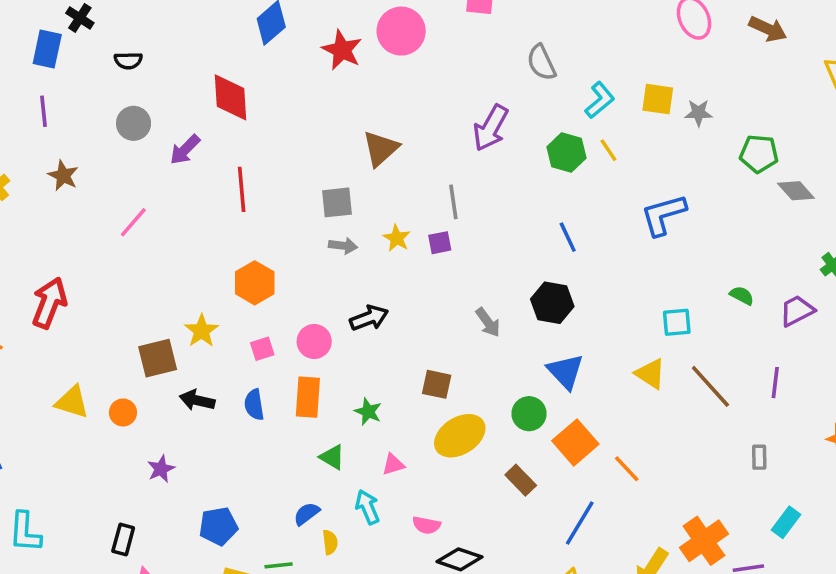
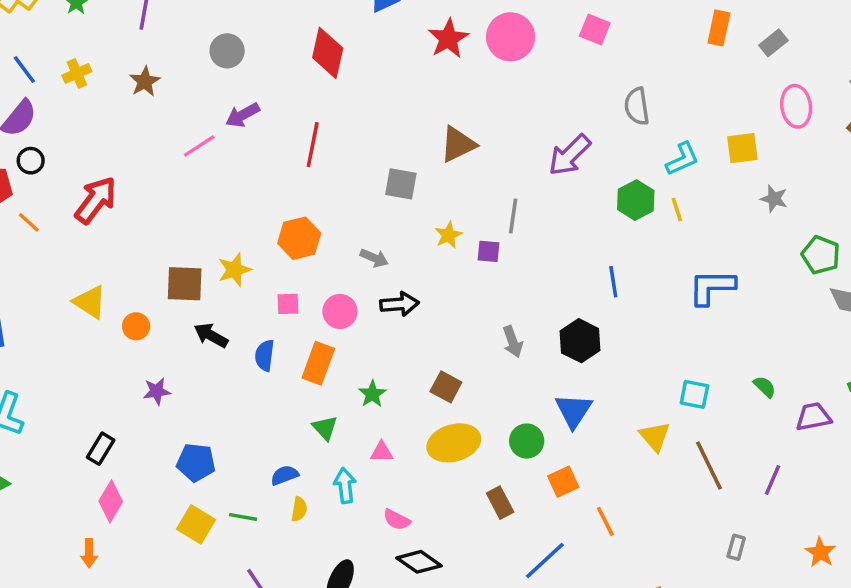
yellow square: (658, 99) -> (742, 148), moved, turned -32
purple arrow: (185, 150) -> (243, 115), moved
gray arrow: (343, 246) -> (374, 258), moved
orange square: (575, 442) -> (563, 482), size x0.7

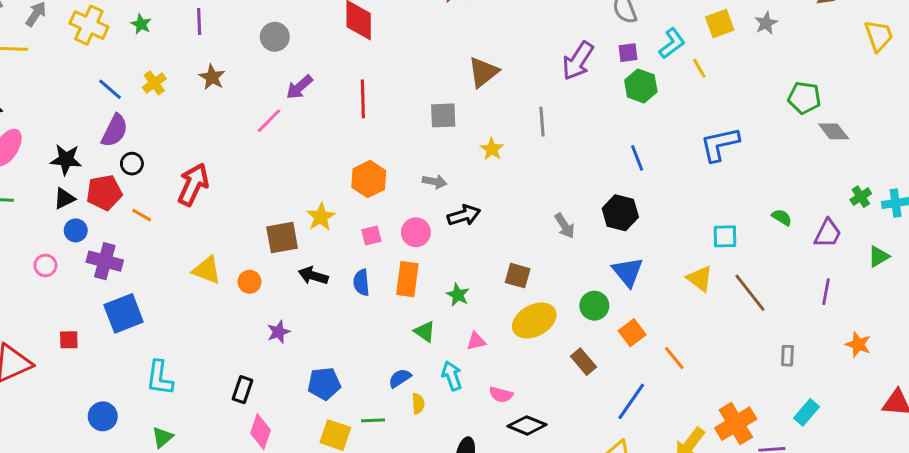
gray star: (774, 199) -> (766, 23), moved, turned -30
yellow line: (677, 210) -> (699, 68), moved
purple square: (488, 251) -> (628, 53), moved
purple trapezoid: (813, 417) -> (828, 233), turned 140
purple line: (772, 480) -> (826, 292), moved

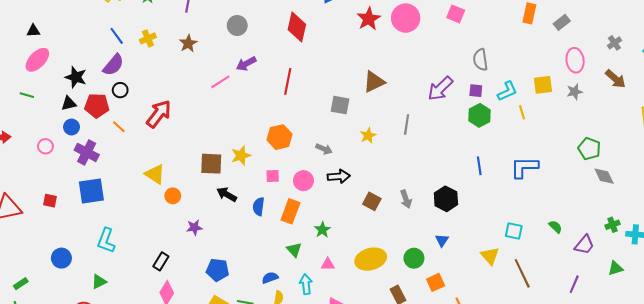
blue line: (637, 158) -> (479, 166), moved
blue triangle: (628, 272) -> (442, 240), size x0.6
brown square: (518, 276) -> (372, 201), moved
orange circle: (249, 282) -> (173, 196), moved

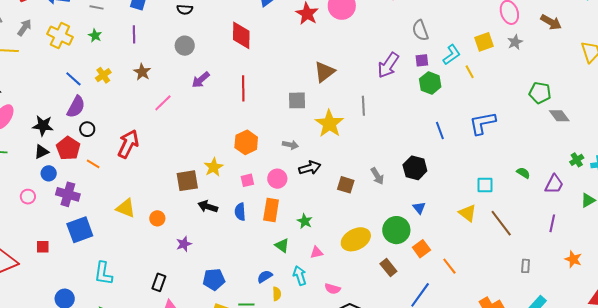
pink line: (220, 82) -> (163, 103), moved
red pentagon: (97, 106) -> (68, 148), turned -30
yellow star: (368, 136) -> (329, 124), size x1.8
yellow triangle: (155, 174) -> (126, 208), moved
green circle: (414, 258) -> (396, 230), size x1.4

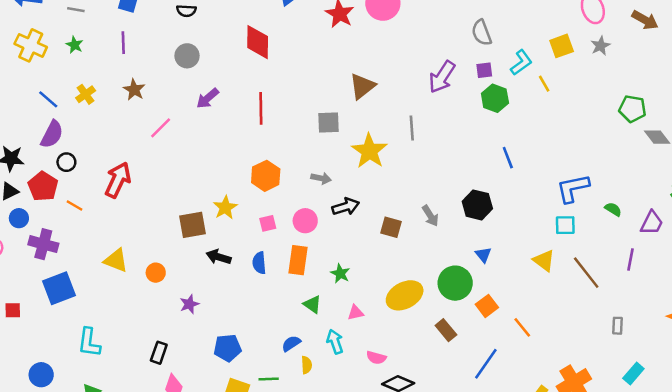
blue L-shape: (483, 123) -> (573, 188), moved
purple line: (552, 223) -> (630, 259), moved

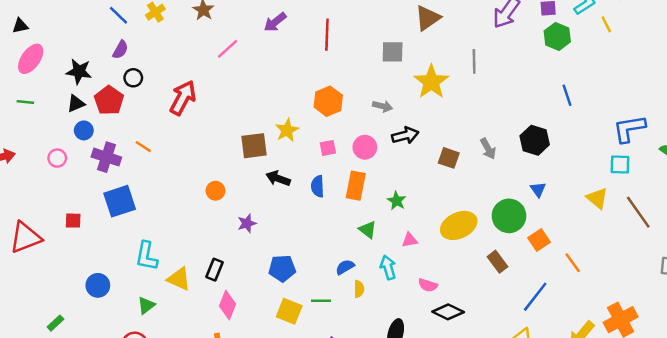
purple semicircle: (52, 134) -> (120, 50), size x0.7
orange line: (74, 206) -> (143, 147), moved
yellow triangle: (116, 260) -> (179, 279), moved

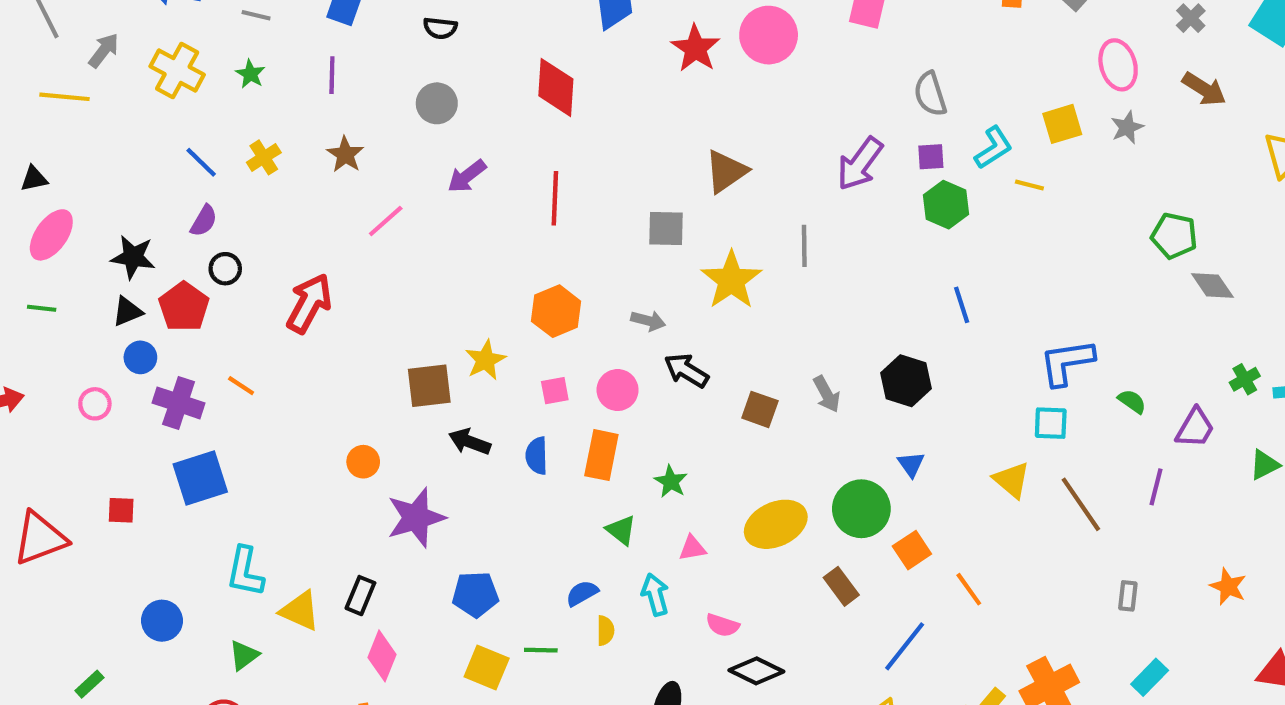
yellow line: (606, 24) -> (1029, 185), turned -49
black arrow: (405, 135) -> (686, 370), turned -135
purple star: (247, 223) -> (416, 518), size x1.8

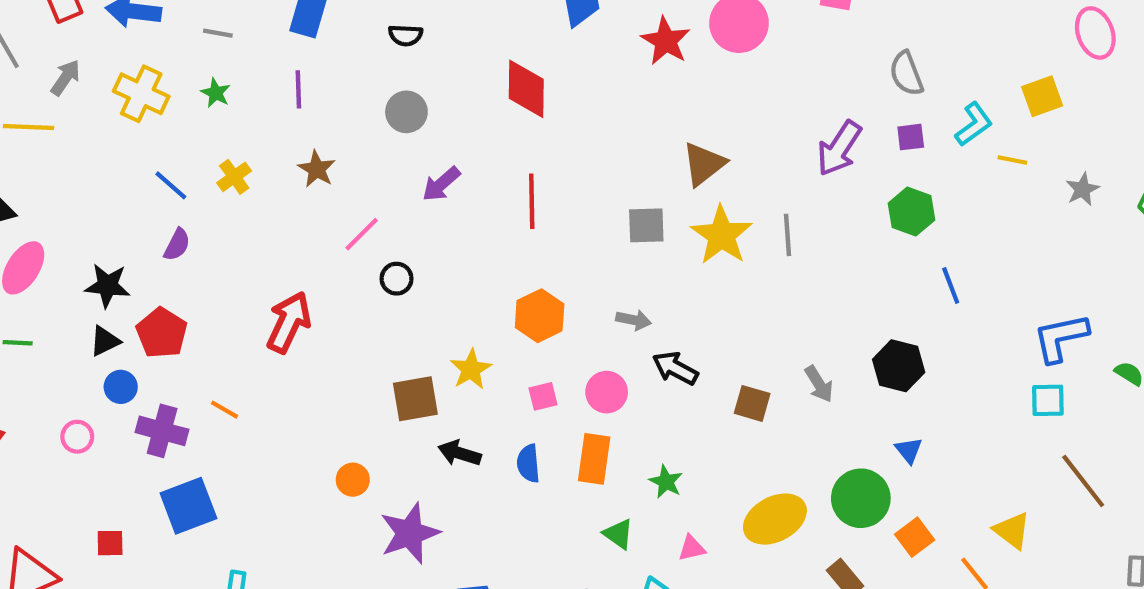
gray star: (1127, 127) -> (1083, 189), moved
green hexagon: (946, 205) -> (912, 212), moved
black circle: (225, 269) -> (397, 279), moved
yellow star: (731, 280) -> (722, 235), moved
yellow triangle: (1012, 480) -> (1012, 531), moved

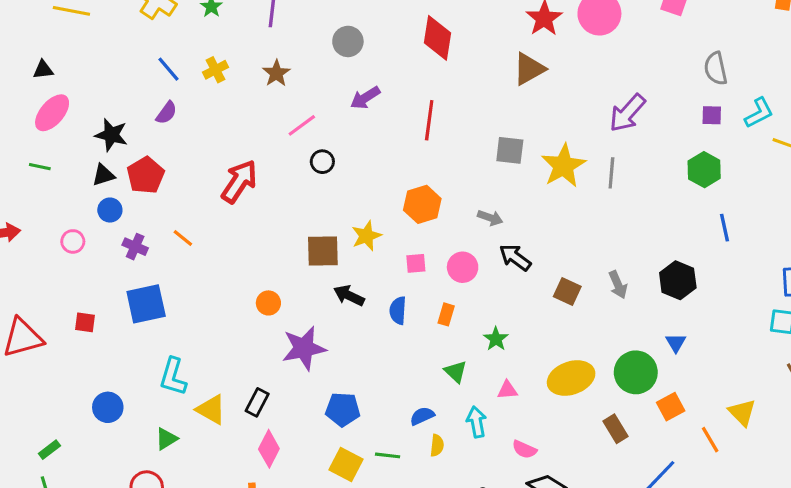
purple arrow: (839, 148) -> (627, 113), moved
brown triangle: (704, 164) -> (529, 69), moved
purple cross: (162, 431) -> (135, 247), size x0.7
orange rectangle: (594, 459) -> (446, 314), size x0.6

